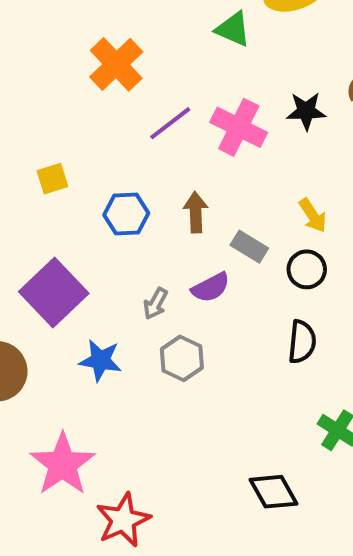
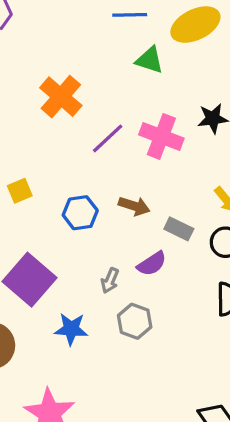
brown arrow: (196, 212) -> (134, 206), turned 116

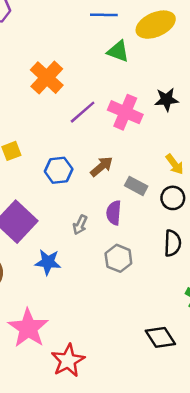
brown arrow: (134, 206) -> (102, 167), turned -60
purple semicircle: (152, 264) -> (114, 213), turned 125
gray hexagon: (135, 321) -> (118, 258), moved

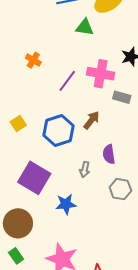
orange cross: (47, 78) -> (33, 60), size x0.6
blue hexagon: (59, 170) -> (58, 130), size x1.4
gray rectangle: (136, 186) -> (122, 97), moved

